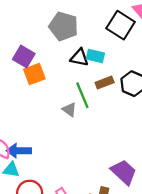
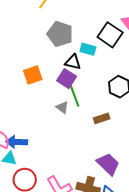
cyan rectangle: (95, 56) -> (88, 49), moved
purple square: (24, 57) -> (67, 79), moved
brown rectangle: (105, 83) -> (102, 118), moved

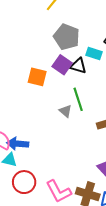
orange square: (33, 75) -> (37, 77), turned 30
purple square: (67, 79) -> (62, 65), moved

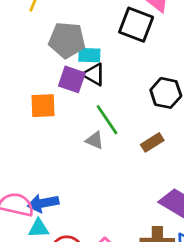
cyan rectangle: (94, 53) -> (89, 55), moved
black triangle: (78, 66) -> (94, 74), turned 30

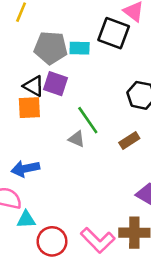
cyan rectangle: (89, 55) -> (80, 48), moved
black triangle: (94, 74) -> (34, 86), moved
blue arrow: (43, 203) -> (25, 169), moved

